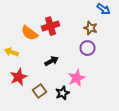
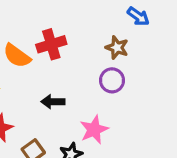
black arrow: (52, 61) -> (53, 102), turned -152

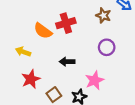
brown star: (117, 48) -> (103, 15), moved

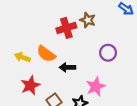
brown star: (103, 15) -> (88, 20), moved
orange semicircle: (43, 31) -> (46, 54), moved

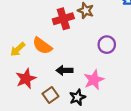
yellow arrow: (22, 57) -> (18, 49), turned -63
black arrow: (67, 67) -> (65, 70), moved

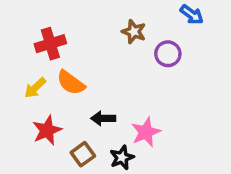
red cross: (63, 19) -> (50, 44), moved
purple circle: (107, 45) -> (168, 54), moved

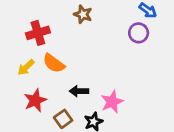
brown star: (134, 32) -> (83, 14), moved
purple circle: (168, 54) -> (139, 33), moved

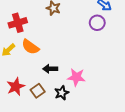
red star: (35, 100) -> (16, 87), moved
pink star: (112, 102) -> (76, 77), turned 30

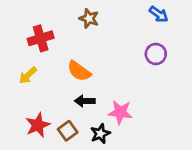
purple circle: (97, 23) -> (156, 54), moved
orange semicircle: (30, 47) -> (79, 71), moved

